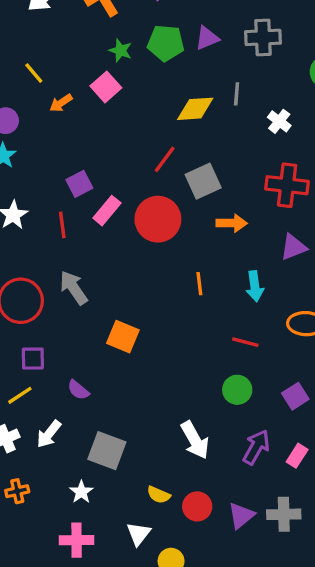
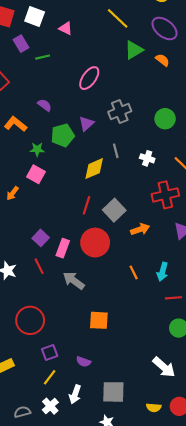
cyan arrow: (255, 286) -> (162, 272), moved, turned 42
gray arrow: (74, 288) -> (74, 281), moved

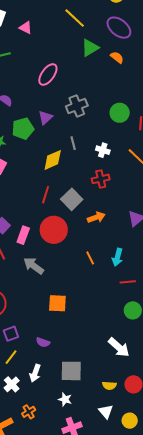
red cross: (165, 195) -> (101, 179), moved, size x0.7

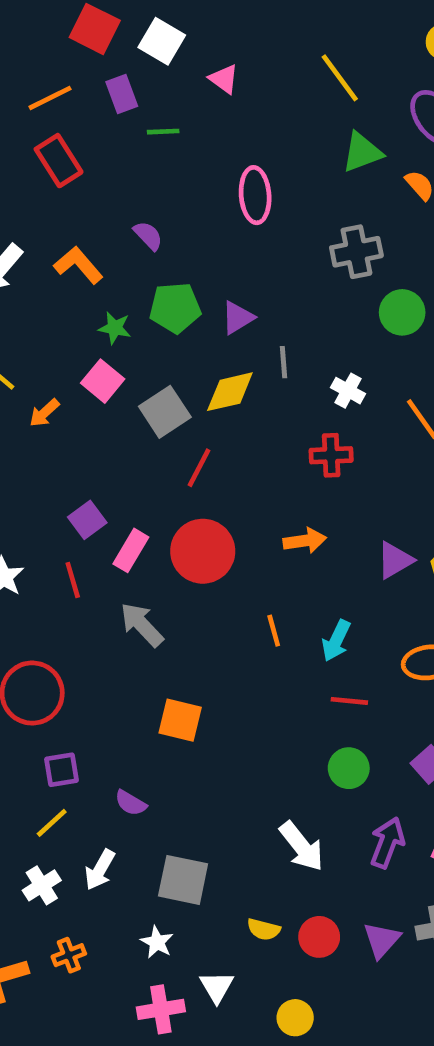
pink ellipse: (48, 74) -> (255, 195), turned -50
gray cross: (77, 106) -> (356, 252), moved
purple triangle: (45, 118) -> (238, 318), moved
gray square: (72, 199) -> (165, 412), moved
white triangle: (106, 412) -> (217, 987), moved

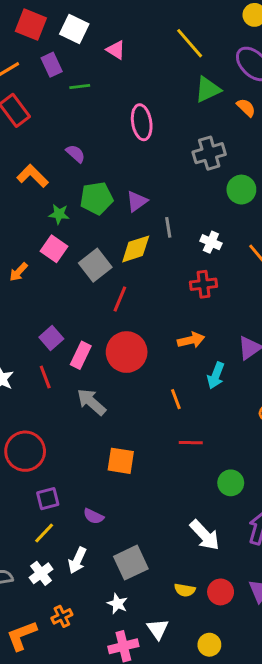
cyan arrow: (336, 641) -> (216, 375), moved
red line: (349, 701) -> (191, 443), moved
gray square: (183, 880) -> (131, 563), turned -32

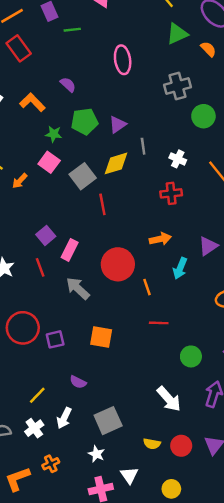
red line: (120, 299) -> (102, 204), turned -35
red circle: (127, 352) -> (118, 264), moved
purple square: (48, 499) -> (55, 339), moved

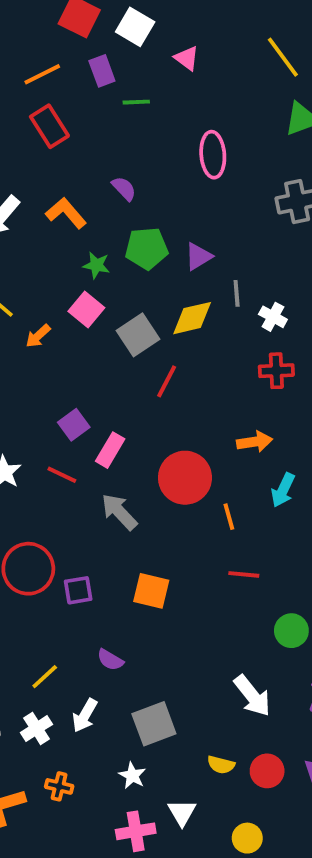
white cross: (178, 159) -> (273, 317), moved
red line: (102, 204) -> (167, 381), turned 35
red line: (40, 267) -> (62, 475), turned -48
orange cross: (51, 464) -> (59, 786), turned 35

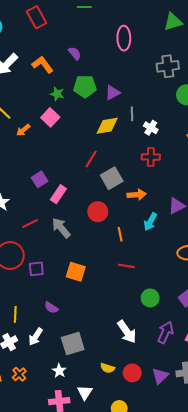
gray square: (138, 335) -> (112, 178), moved
red line: (62, 475) -> (30, 224), moved, turned -56
red circle: (185, 478) -> (98, 212), size x0.7
yellow line: (45, 677) -> (15, 314), turned -49
orange cross: (59, 786) -> (19, 374), turned 32

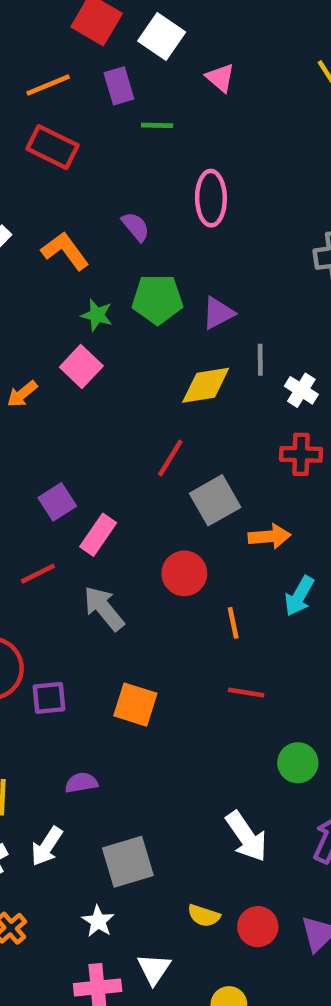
red rectangle: (37, 17) -> (53, 147), turned -35
pink ellipse: (124, 38) -> (211, 198), moved
red line: (30, 224) -> (38, 574), moved
purple semicircle: (51, 308) -> (81, 783), turned 136

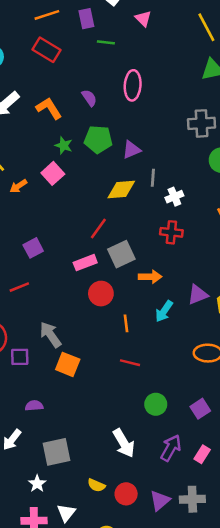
white cross: (301, 390) -> (174, 197), turned 30
pink rectangle: (98, 535) -> (85, 263), moved, turned 30
gray arrow: (104, 608) -> (50, 335), moved

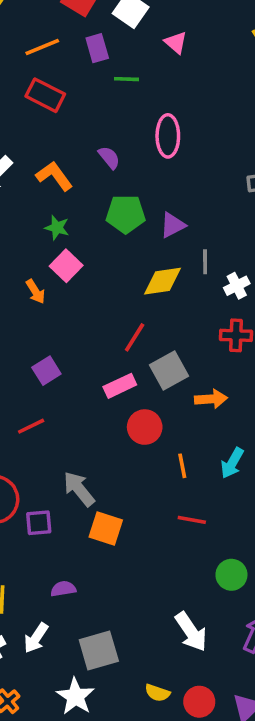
green star: (64, 145) -> (57, 228), moved
orange arrow: (18, 186) -> (35, 292), moved, turned -84
cyan arrow: (164, 311) -> (232, 463), moved
white star: (37, 484) -> (75, 696), size x1.5

